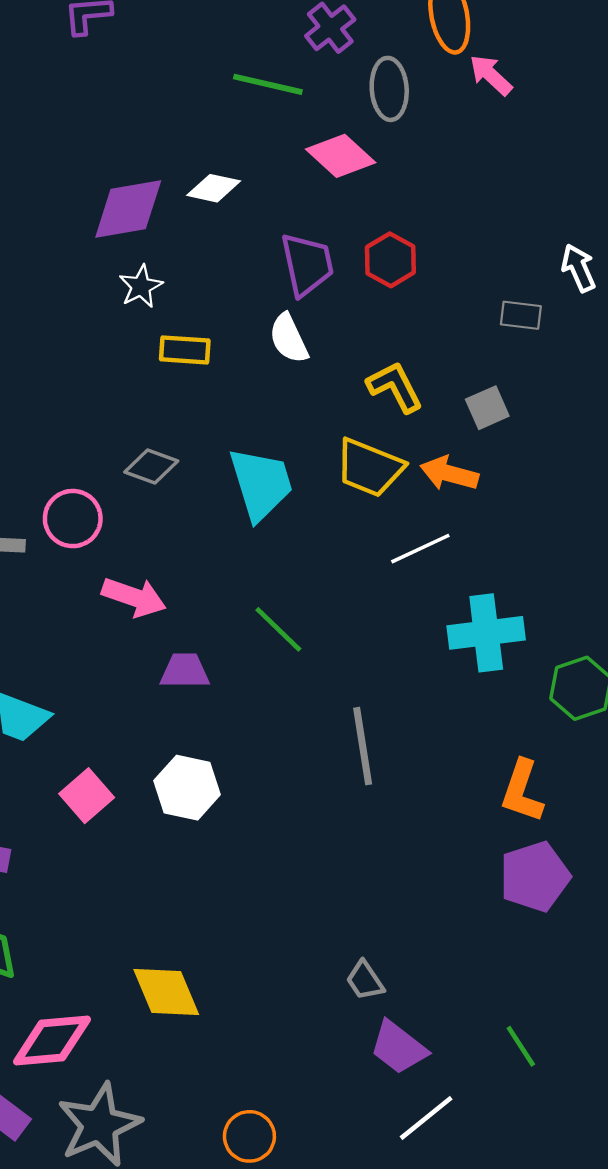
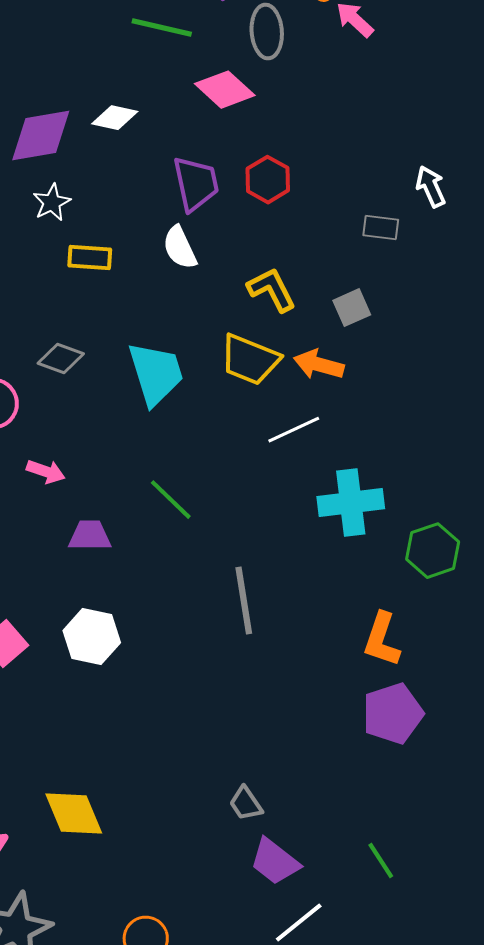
pink arrow: (134, 597) -> (46, 472), size x0.7

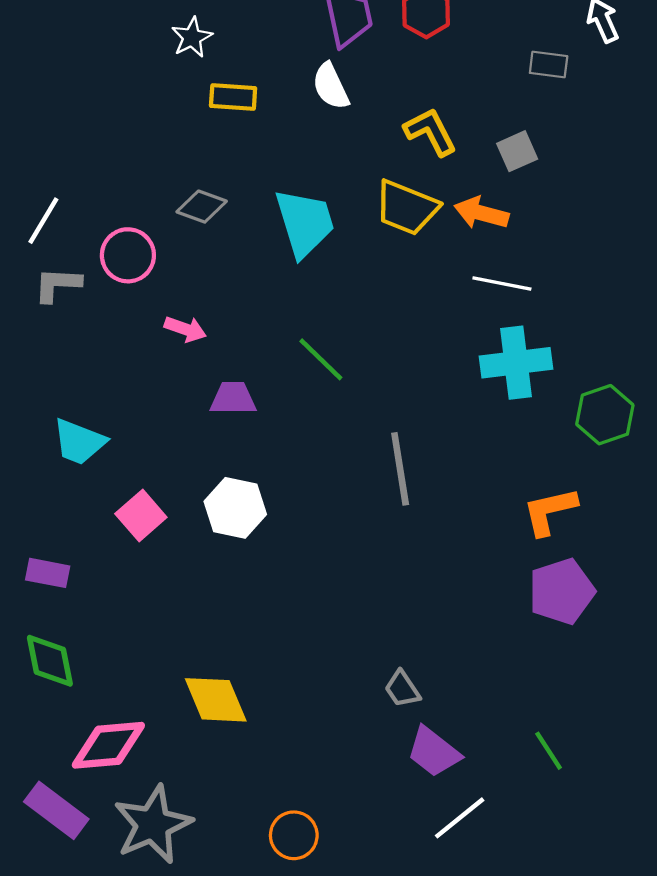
white line: (294, 430) -> (502, 283), moved, turned 36
orange L-shape: (382, 640) -> (550, 511), turned 58

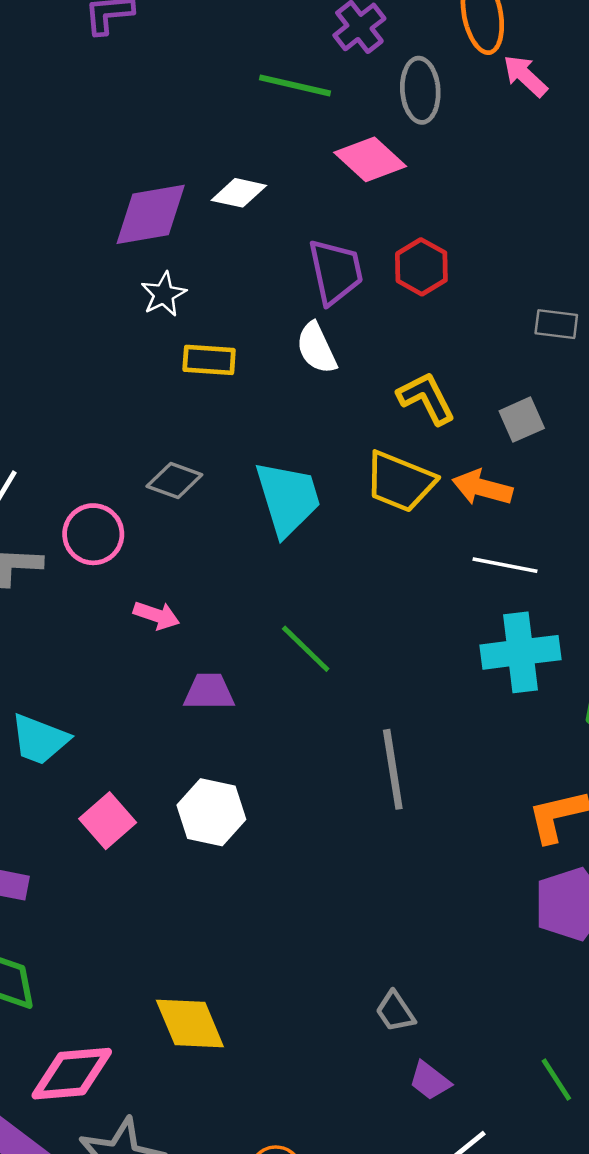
purple trapezoid: (434, 752) -> (430, 1081), size x0.7

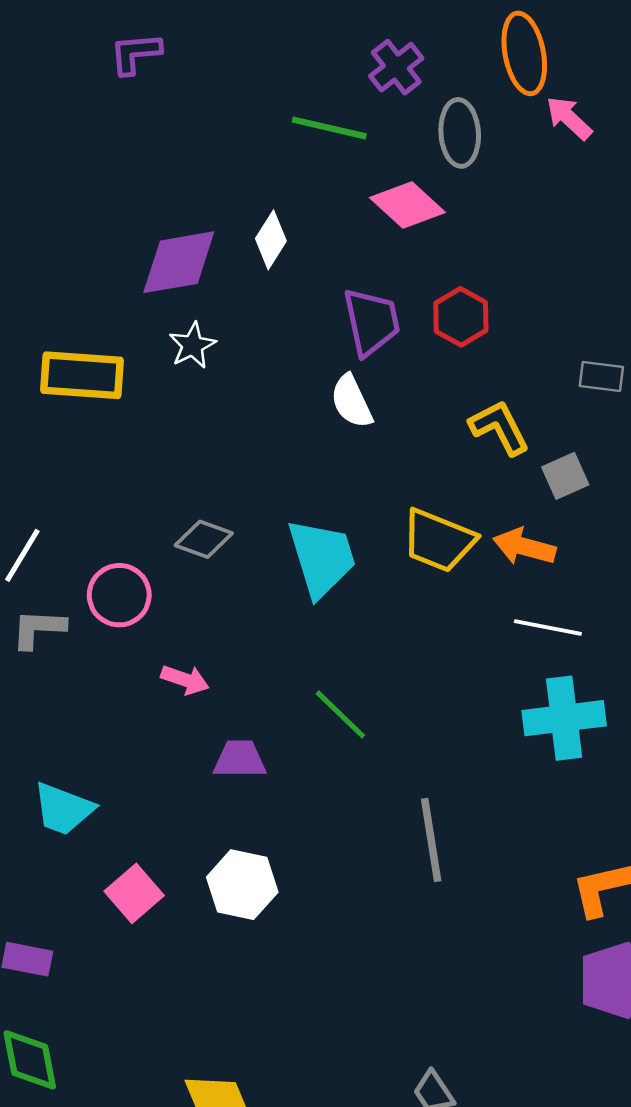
white diamond: (239, 193) -> (271, 240), turned -70
yellow rectangle: (209, 360) -> (82, 375), moved, size x1.5
yellow L-shape: (426, 398) -> (499, 427), moved

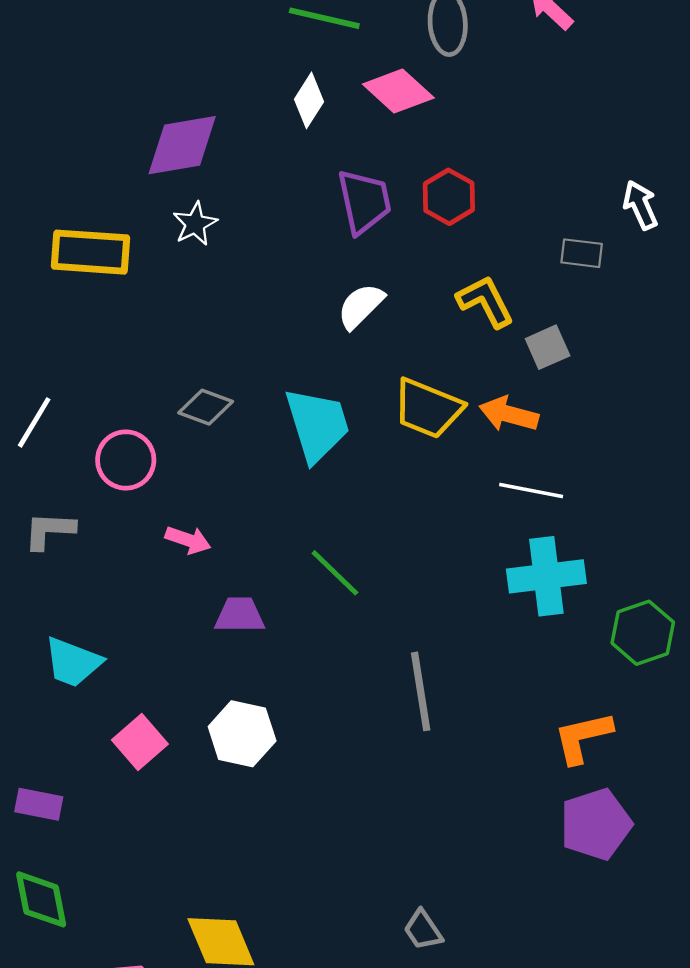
white diamond: (271, 240) -> (309, 100), moved
white semicircle: (352, 401) -> (361, 306), moved, turned 70
gray L-shape: (38, 629) -> (49, 530), moved

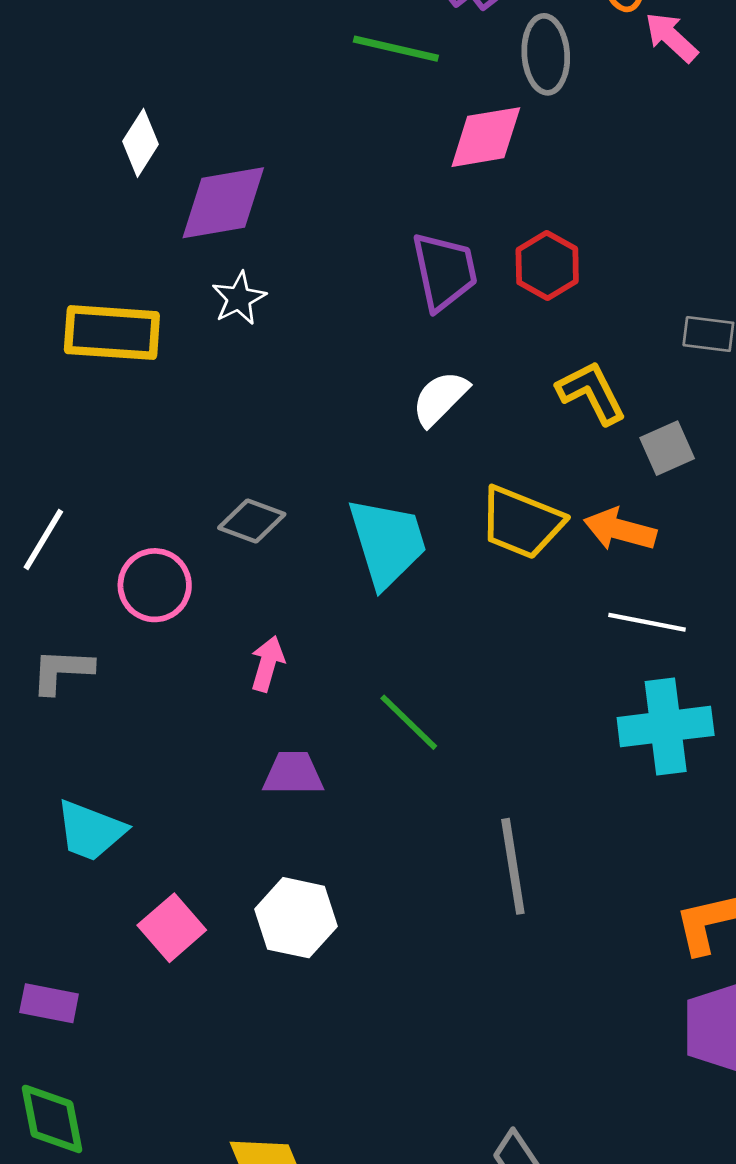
pink diamond: (398, 91) -> (486, 137), turned -52
white diamond: (309, 100) -> (140, 143), moved
pink arrow: (188, 540) -> (267, 664), moved, turned -93

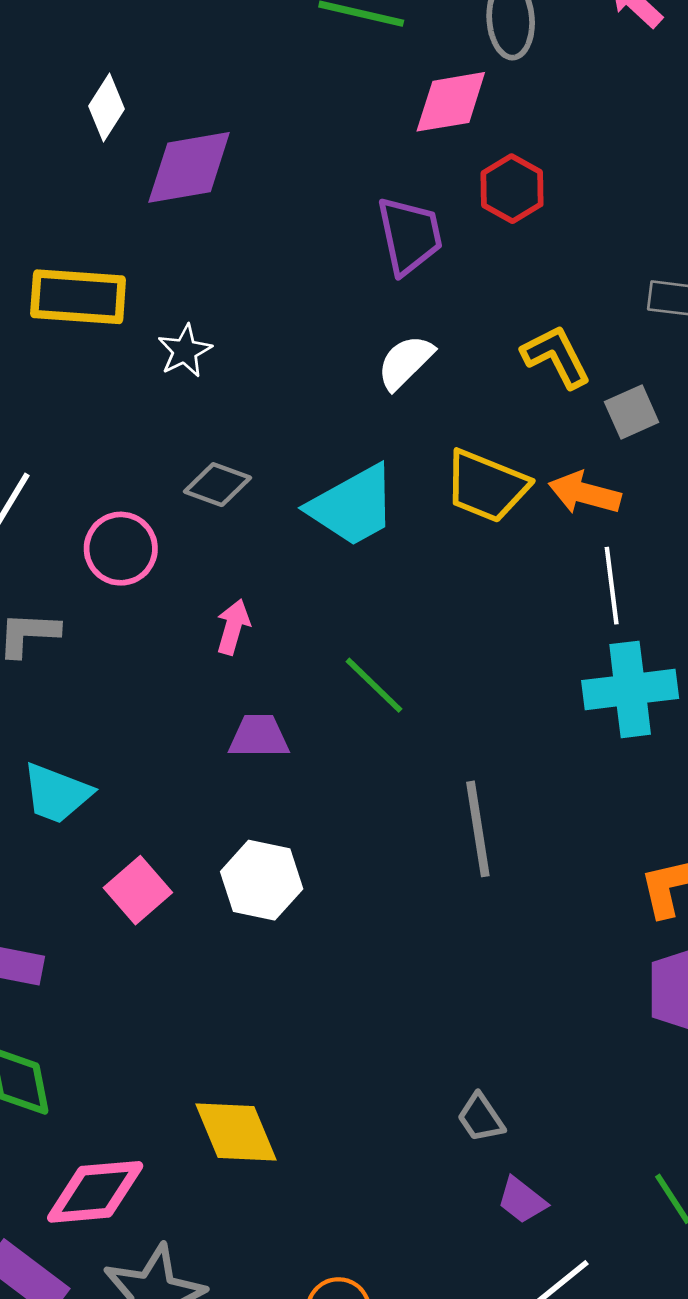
red hexagon: (547, 266) -> (512, 189), moved
white star: (239, 298) -> (185, 351), moved
cyan trapezoid: (387, 542) -> (353, 506), turned 78
white line: (647, 622) -> (612, 586), turned 72

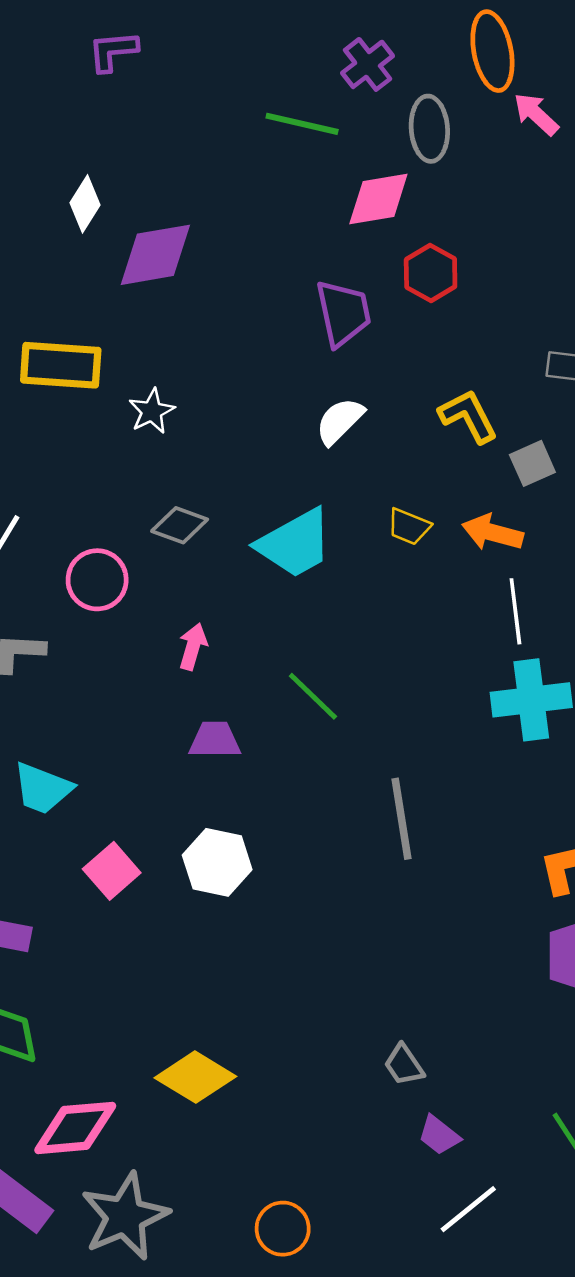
yellow trapezoid: (486, 486) -> (409, 526), size x0.6
yellow diamond: (236, 1132) -> (195, 1077), turned -36

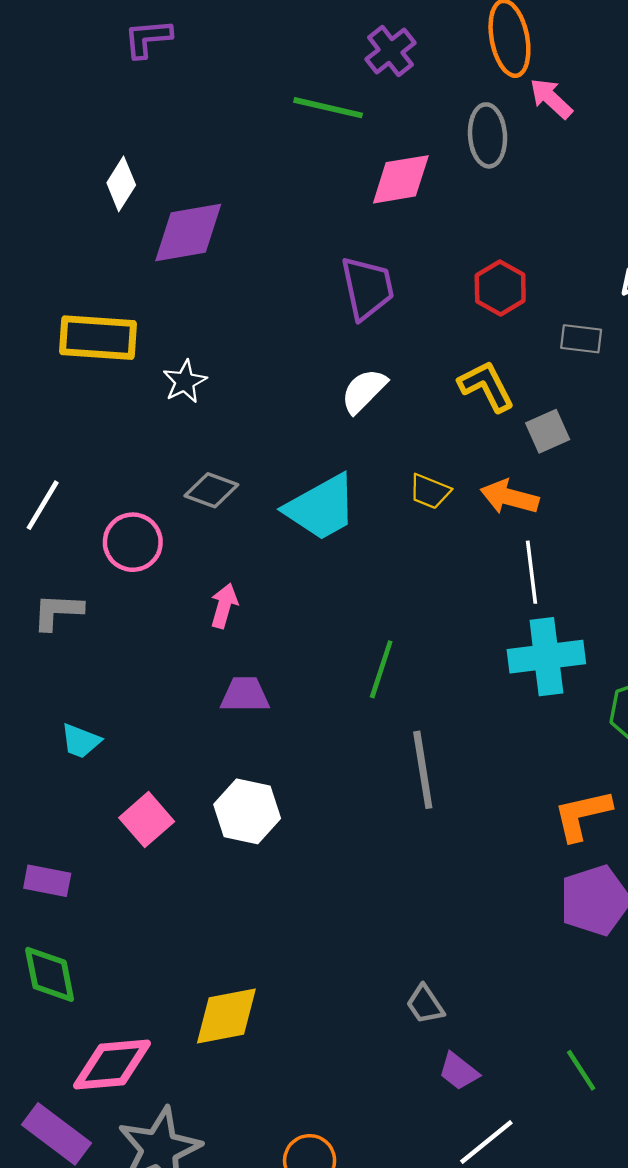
gray ellipse: (429, 129) -> (488, 135), moved
red hexagon: (431, 273) -> (500, 288), moved
green line: (313, 696) -> (381, 669), moved, turned 64
cyan trapezoid: (43, 788) -> (81, 741), size x0.7
yellow diamond: (195, 1077) -> (226, 1016), turned -42

